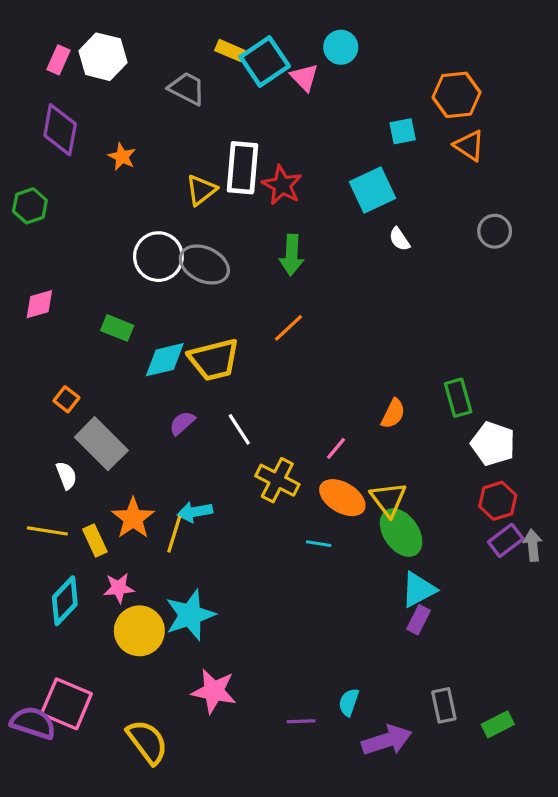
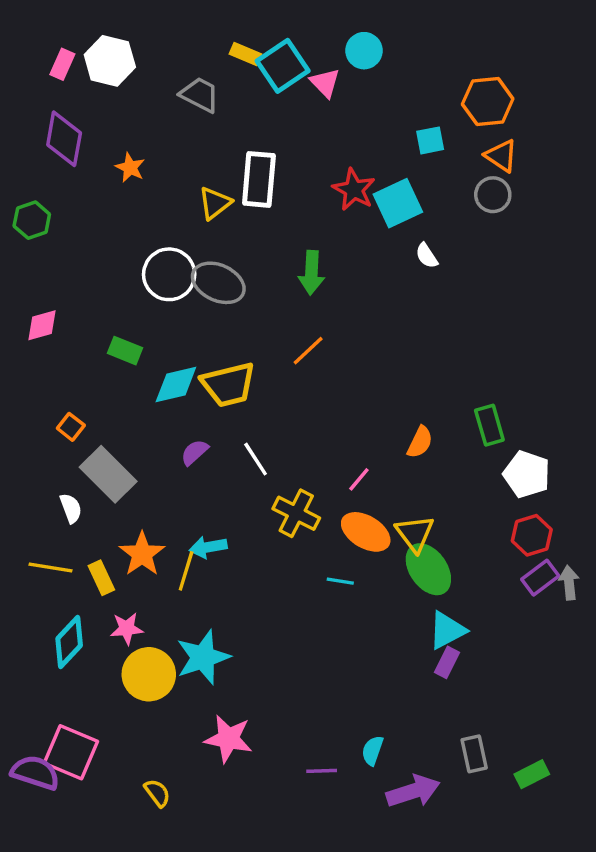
red star: (282, 185) -> (354, 190), moved
gray circle: (495, 231) -> (493, 195), moved
yellow semicircle: (147, 742) -> (157, 793), size x0.6

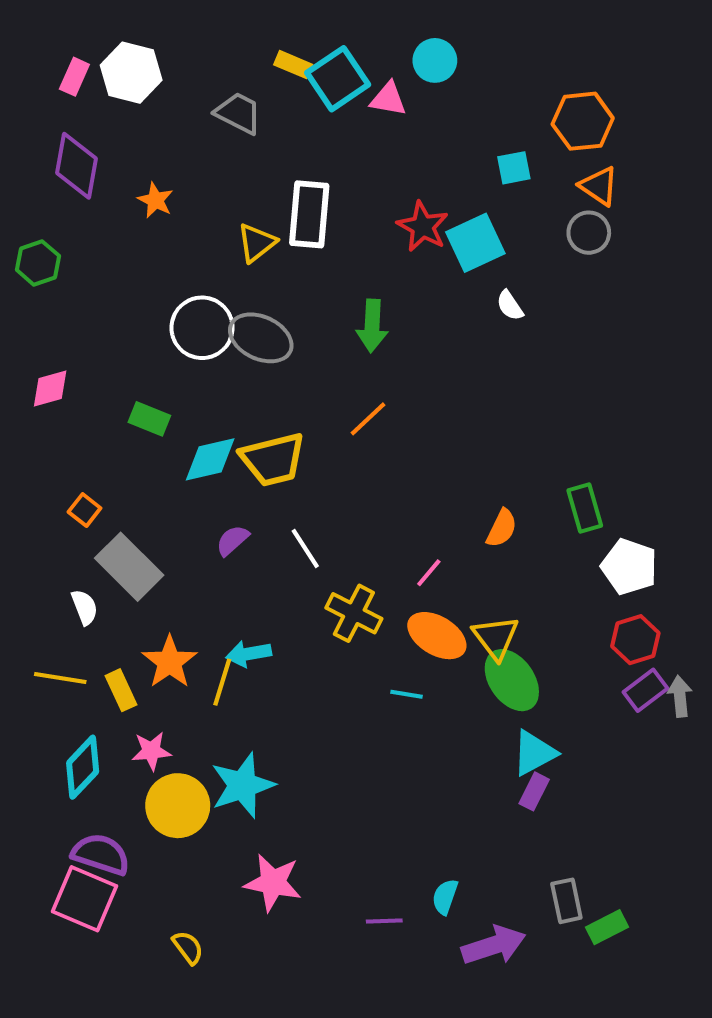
pink triangle: (325, 83) -> (388, 99), turned -36
purple semicircle: (35, 773) -> (101, 854), moved
green rectangle: (532, 774) -> (607, 927), moved

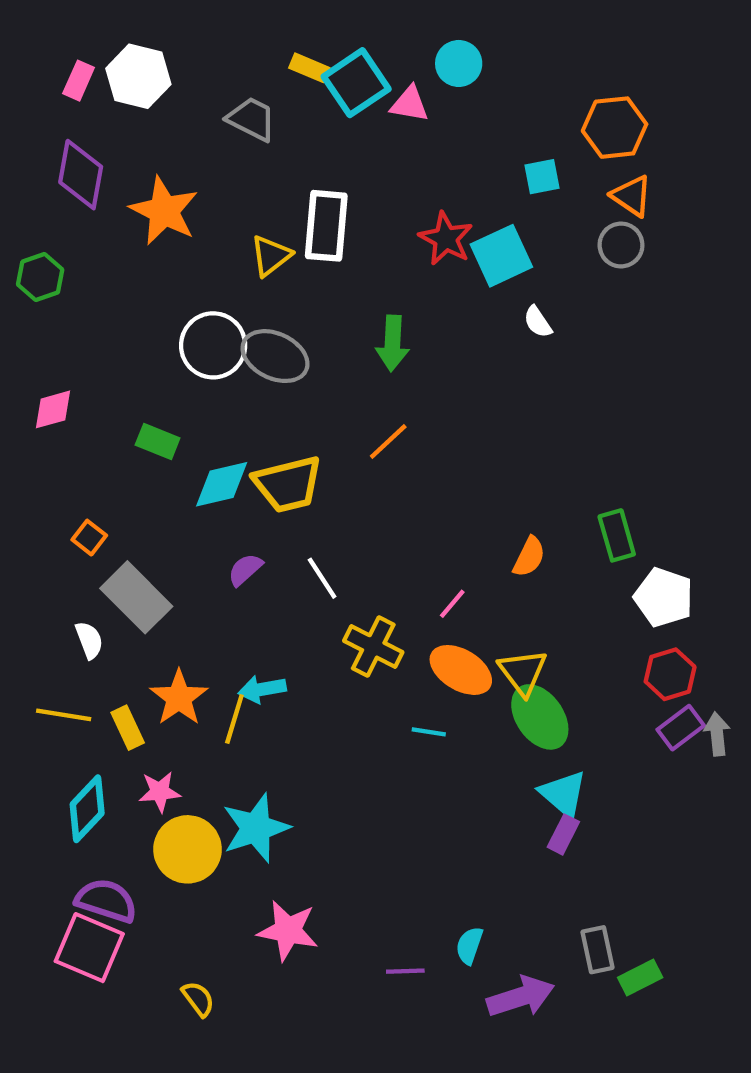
orange star: (155, 200) -> (164, 211), size x1.8
cyan triangle: (534, 753) -> (563, 794), turned -51

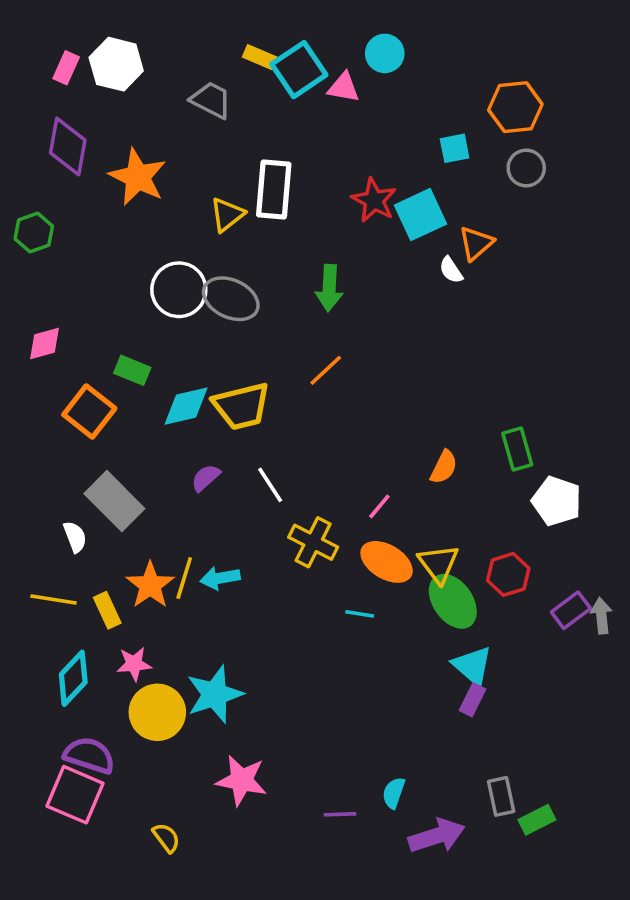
orange triangle: (632, 196) -> (476, 243), moved, turned 45
gray circle: (621, 245) -> (526, 168), moved
orange square: (89, 538) -> (89, 412), moved, size x1.8
red hexagon: (670, 674) -> (508, 574), moved
yellow line: (234, 719) -> (184, 578), moved

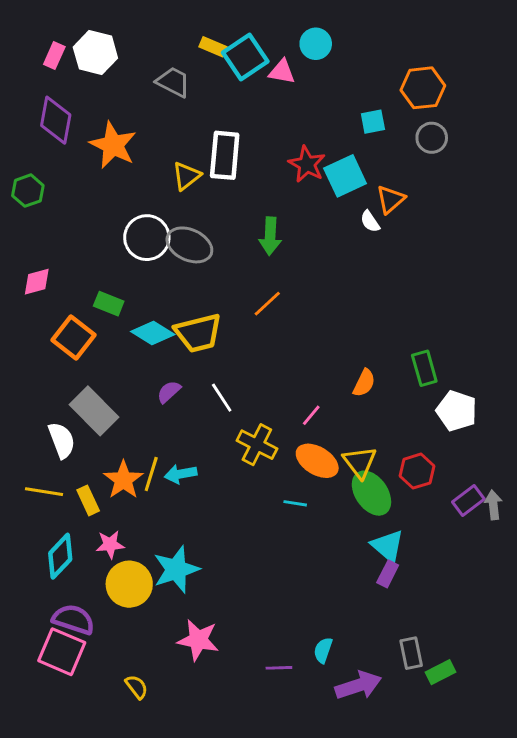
cyan diamond: (186, 406) -> (153, 333), turned 45
white semicircle: (75, 537) -> (62, 440), size x1.4

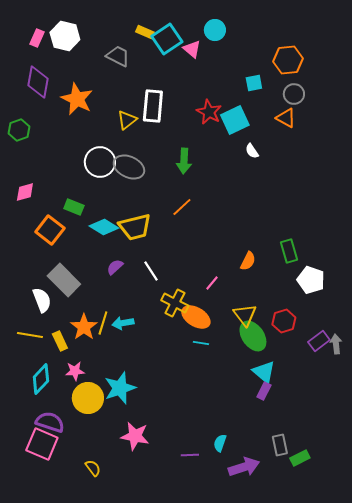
pink triangle: (282, 72) -> (192, 49), turned 30
orange triangle: (391, 199) -> (286, 118), moved, turned -50
orange ellipse: (317, 461) -> (196, 317), moved

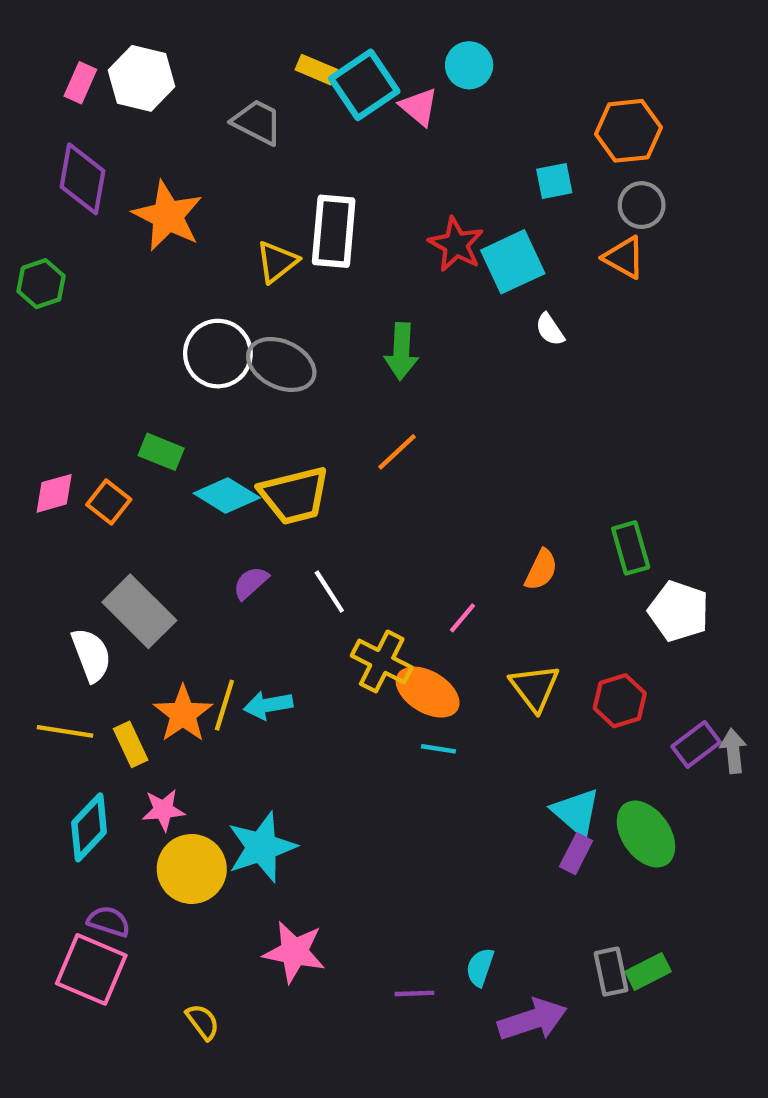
pink diamond: (25, 192) -> (54, 493), moved
orange square: (50, 230) -> (109, 502), size x0.7
green ellipse: (253, 336) -> (646, 834), moved
purple semicircle: (50, 422) -> (109, 921), size x0.7
green rectangle: (300, 458) -> (648, 972), moved

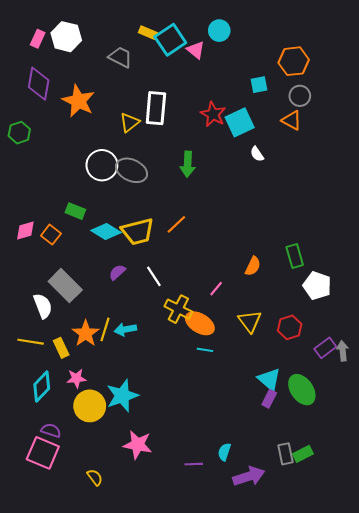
orange line: (397, 452) -> (176, 224), moved

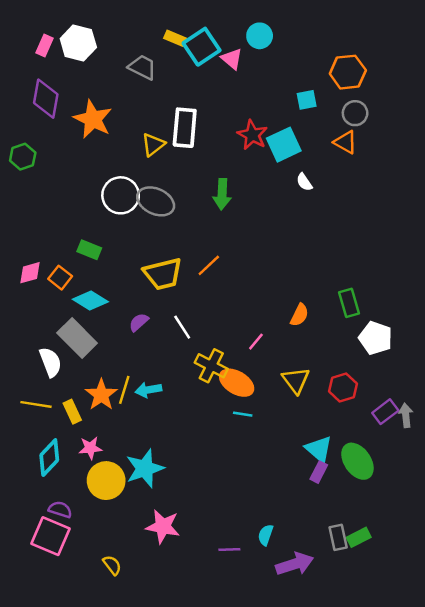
cyan diamond: (106, 232) -> (90, 300), moved

